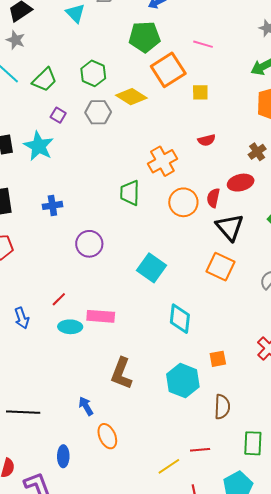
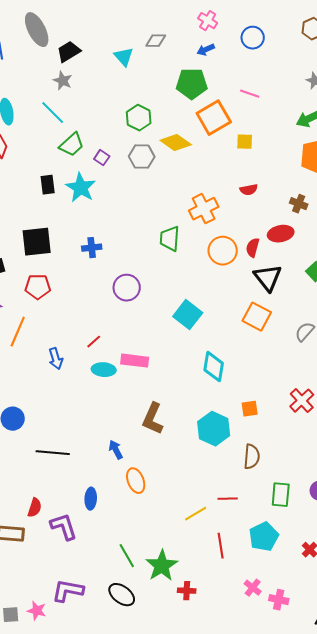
green trapezoid: (44, 80) -> (72, 145), moved
brown cross: (257, 152) -> (299, 204), turned -36

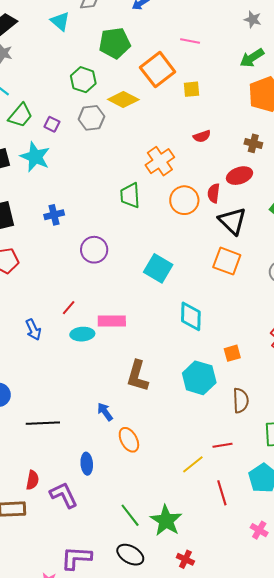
green pentagon: (192, 84) -> (115, 43), moved
red cross: (187, 591) -> (185, 559), moved, turned 30

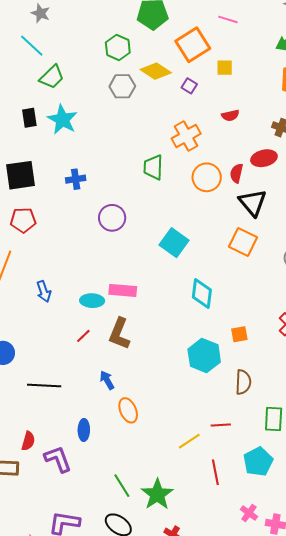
purple square: (52, 124) -> (189, 86), moved
red line: (69, 308) -> (83, 336), moved
brown L-shape: (137, 376) -> (119, 334), moved

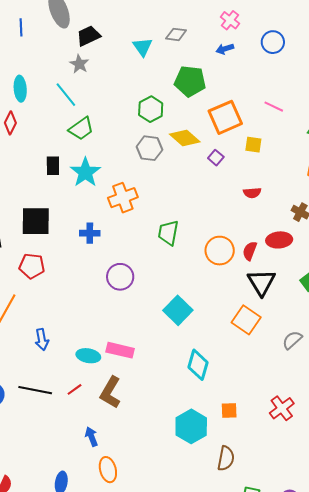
pink line: (228, 19) -> (274, 107), moved
orange cross: (186, 136) -> (123, 198), moved
black line: (44, 385) -> (35, 390), moved

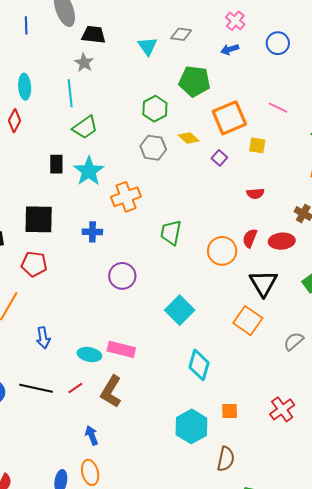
black trapezoid: (88, 36) -> (93, 35), turned 30
cyan line: (66, 95) -> (70, 93), turned 32
yellow diamond: (185, 138) -> (189, 138), size x0.7
red semicircle: (250, 251) -> (250, 238), moved
orange ellipse: (108, 470) -> (90, 472), moved

